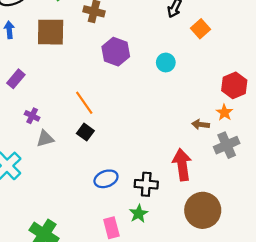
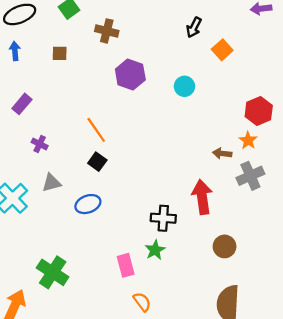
brown square: (51, 32) -> (60, 53), size x0.5
gray triangle: (45, 139) -> (51, 183), moved
blue ellipse: (106, 179) -> (88, 204), moved
brown circle: (203, 210) -> (225, 246), size x0.6

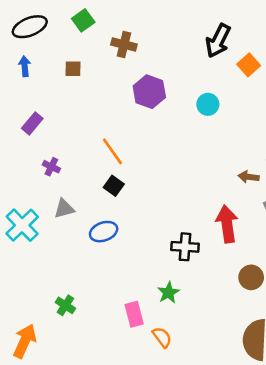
black arrow: (194, 27) -> (218, 41), size x1.5
green star: (155, 250) -> (168, 293), moved
pink rectangle: (126, 265) -> (134, 314), moved
green cross: (53, 272) -> (65, 305), size x0.6

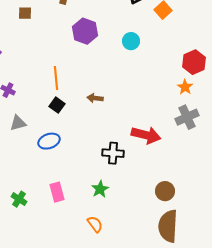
orange line: (112, 151) -> (56, 78), turned 30
brown arrow: (249, 177) -> (95, 98), moved
red arrow: (227, 224) -> (146, 135), turned 112
brown circle: (251, 277) -> (165, 191), moved
pink rectangle: (134, 314) -> (57, 192), moved

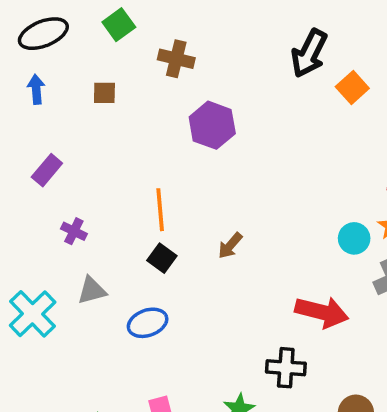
cyan circle: (131, 41) -> (354, 238), moved
brown arrow: (95, 98) -> (230, 246), turned -56
black cross: (113, 153) -> (286, 368), moved

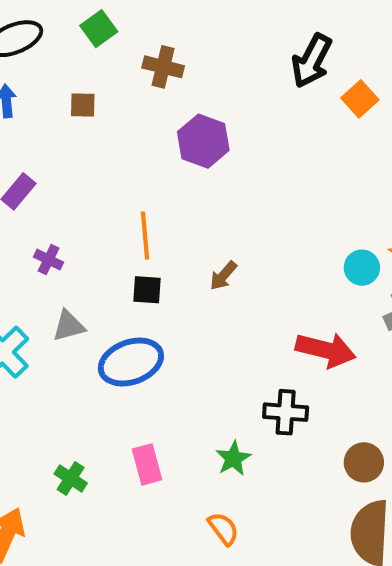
black square: (162, 258) -> (147, 290), turned -32
blue ellipse: (148, 323) -> (131, 362), size x1.4

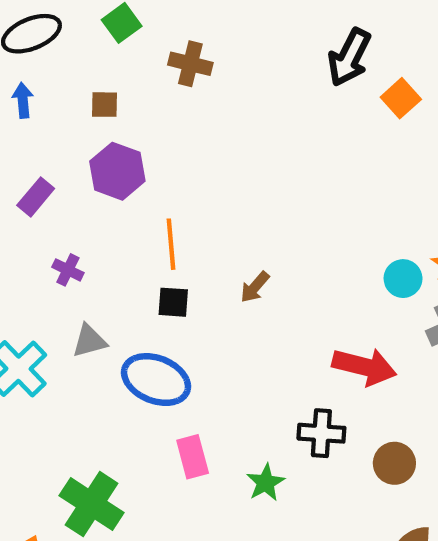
purple hexagon: (203, 141) -> (117, 171), moved
blue ellipse: (131, 362) -> (156, 380), turned 42
brown circle: (364, 462) -> (394, 463), moved
pink rectangle: (147, 464) -> (193, 457), moved
green cross: (71, 478) -> (92, 504), size x1.8

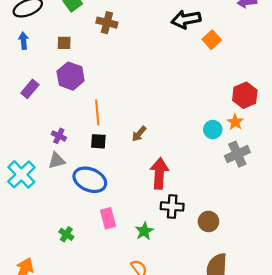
black arrow: (349, 57) -> (186, 19), turned 52
purple cross: (68, 270) -> (59, 136), moved
red arrow: (364, 367) -> (159, 173), moved, turned -100
green cross: (92, 504) -> (66, 234), moved, size x0.5

